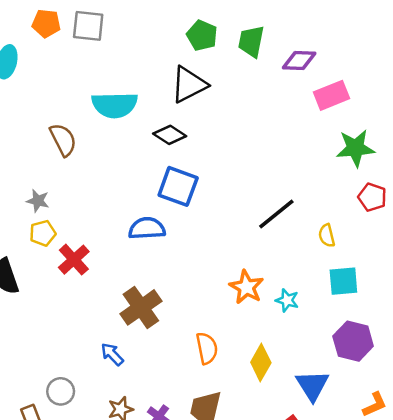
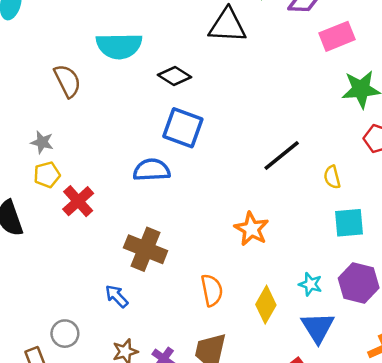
black triangle: (189, 85) -> (227, 25), moved, turned 30
cyan star: (287, 300) -> (310, 284), moved
brown cross: (141, 307) -> (146, 249), turned -33

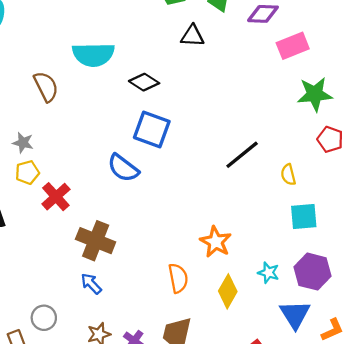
black triangle: (227, 25) -> (192, 36), size x0.7
blue semicircle: (152, 170) -> (123, 168), turned -140
orange star: (251, 229) -> (216, 242), moved
brown cross: (146, 249) -> (96, 241), moved
blue triangle: (318, 328) -> (295, 314), moved

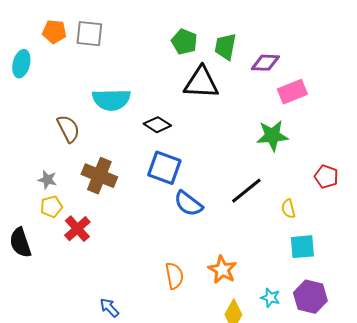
black triangle: (192, 36) -> (201, 83), size x1.6
green star: (315, 94) -> (272, 136), moved
blue semicircle: (123, 168) -> (188, 204), moved
brown cross: (96, 241) -> (99, 176), moved
orange semicircle: (178, 278) -> (174, 276), moved

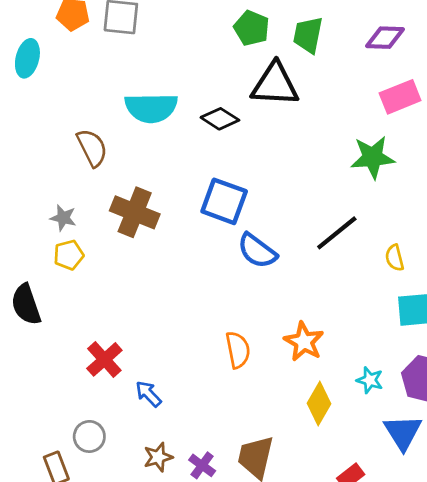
purple diamond: (265, 63) -> (385, 38), moved
black diamond: (157, 125) -> (220, 119), moved
red cross: (77, 229) -> (104, 359), moved

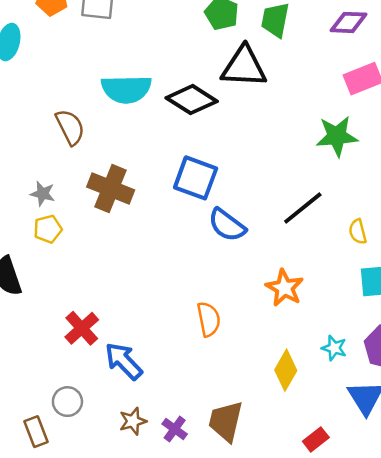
black diamond: (220, 119) -> (192, 100), size x1.4
orange star: (304, 342) -> (284, 288), moved
blue arrow: (148, 394) -> (124, 361), size x1.5

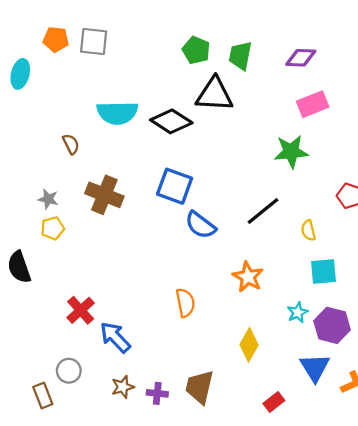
brown semicircle: (70, 127) -> (71, 144), size x0.7
cyan star: (334, 348) -> (298, 312), moved, turned 30
purple cross: (175, 429) -> (157, 393), turned -30

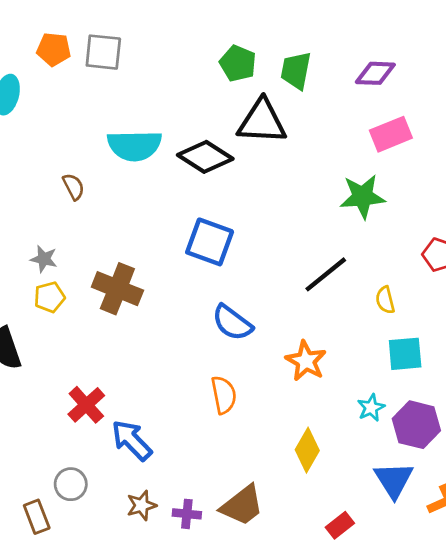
brown cross: (104, 195) -> (117, 289), moved
blue semicircle: (200, 225) -> (232, 323), moved
brown trapezoid: (199, 387) -> (242, 505), turned -141

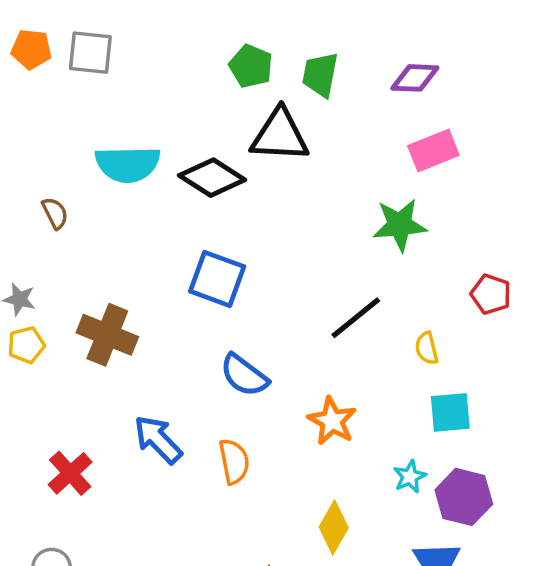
blue arrow: (132, 440) -> (158, 439), moved

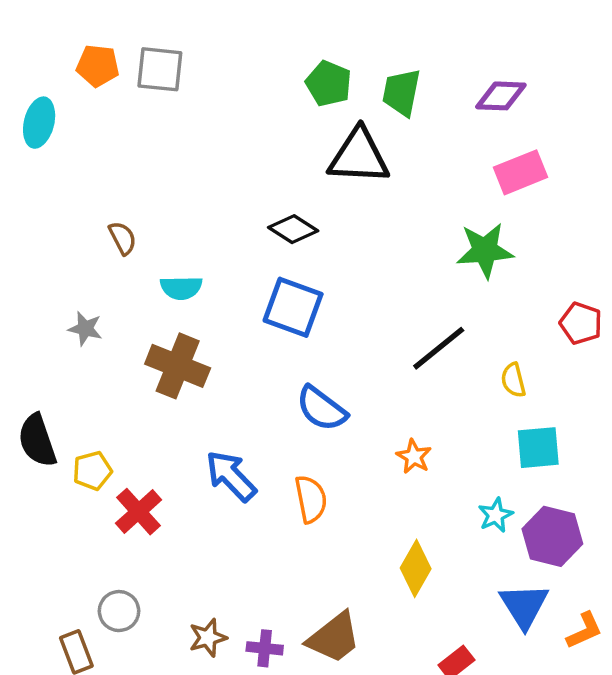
cyan semicircle: (128, 164) -> (181, 288), moved, size x0.6
black diamond: (212, 178) -> (293, 229), moved, size x0.7
yellow pentagon: (26, 345) -> (92, 471), moved
orange star: (332, 421) -> (414, 456), size x0.7

